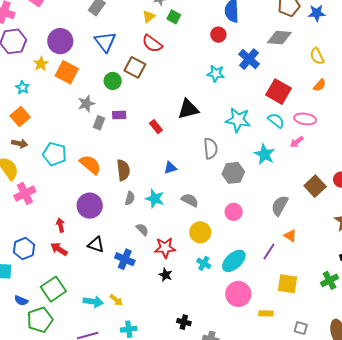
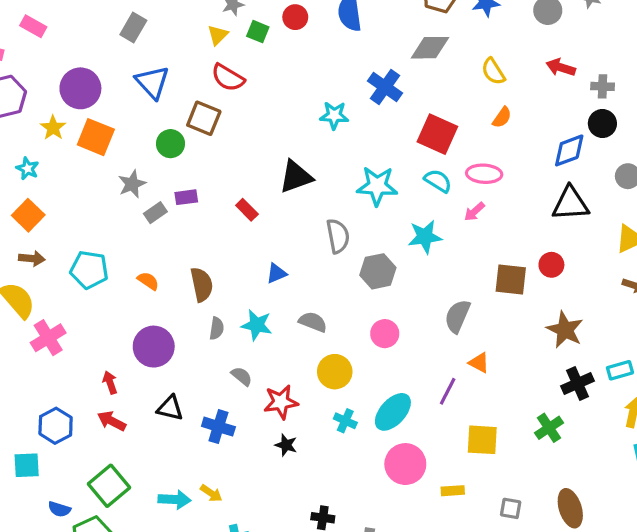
red circle: (218, 35) -> (295, 17), moved
gray rectangle: (99, 123) -> (155, 213), turned 40
cyan star: (265, 154) -> (425, 237), turned -30
orange semicircle: (90, 165) -> (148, 281), size x0.6
brown square: (315, 186) -> (511, 280), turned -35

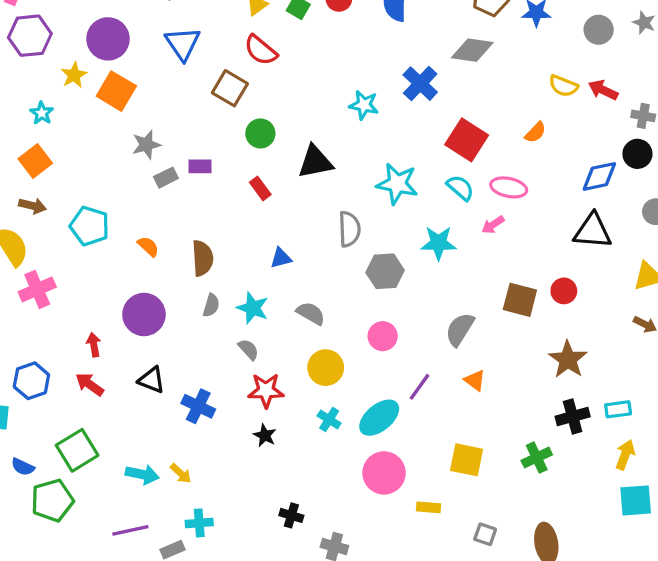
yellow semicircle: (493, 71) -> (563, 86), moved, turned -44
green circle: (171, 144) -> (260, 133), moved
gray semicircle: (242, 376) -> (248, 349), moved
purple line: (448, 391) -> (419, 387), moved

